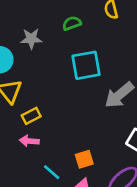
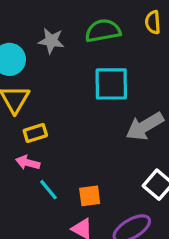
green semicircle: (72, 23) -> (103, 31), size x1.5
cyan line: (52, 172) -> (49, 190), moved

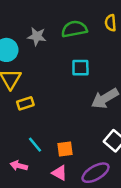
cyan square: (111, 84) -> (80, 68), size x0.7
pink arrow: (28, 163) -> (19, 166), moved

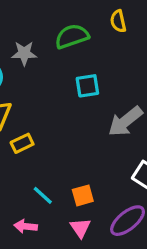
pink triangle: (59, 173) -> (80, 228), turned 35

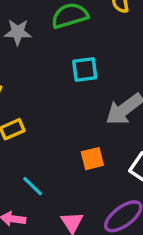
orange square: (83, 195) -> (92, 159), moved

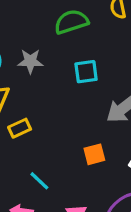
gray star: (18, 32) -> (30, 61), moved

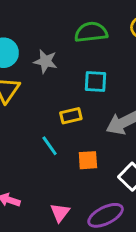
yellow rectangle: (20, 128) -> (71, 116), moved
cyan line: (39, 181) -> (50, 146), moved

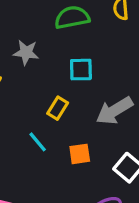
yellow rectangle: (71, 116) -> (58, 108), turned -40

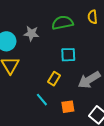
gray star: (26, 52) -> (31, 33), moved

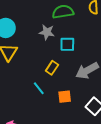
gray star: (31, 33) -> (47, 32), moved

